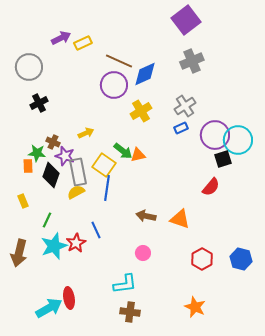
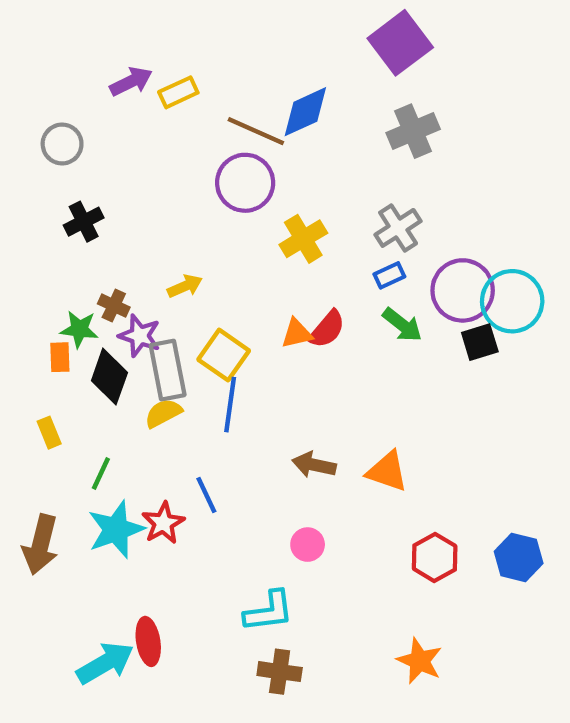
gray circle: (29, 67) -> (62, 144), size x0.7
blue diamond: (145, 74) -> (305, 112), moved
green arrow: (123, 151) -> (402, 325), moved
red semicircle: (211, 187) -> (327, 329), moved

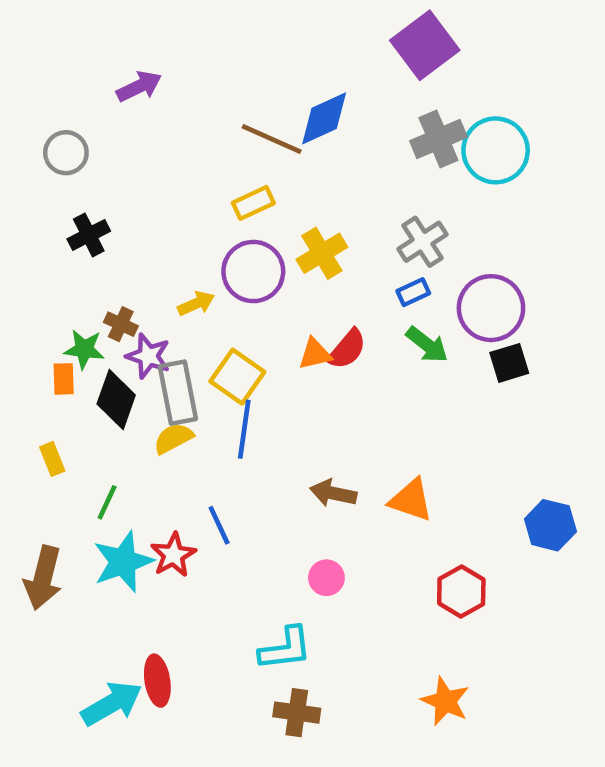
yellow rectangle: (178, 92) -> (253, 203), moved
purple circle: (245, 183) -> (253, 272), moved
cyan circle: (512, 301) -> (496, 150), moved
blue hexagon: (519, 557) -> (550, 525), moved

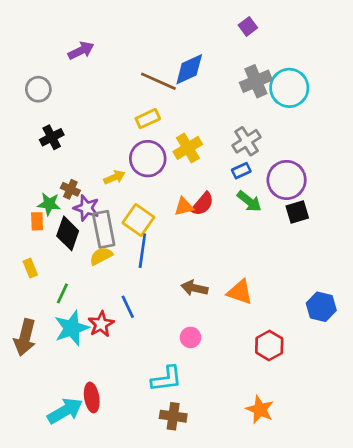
purple square: (425, 45) -> (248, 26), size x0.5

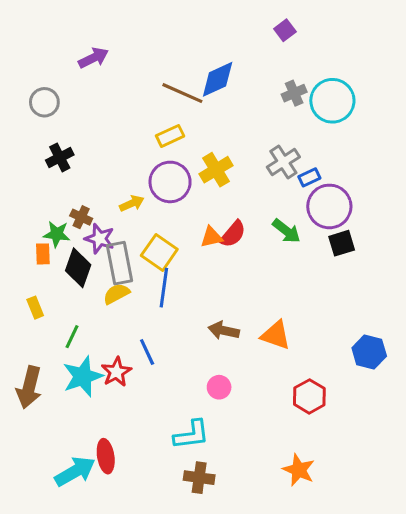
gray cross: (256, 81) -> (294, 93), size x0.7
blue rectangle: (241, 171) -> (309, 177), moved

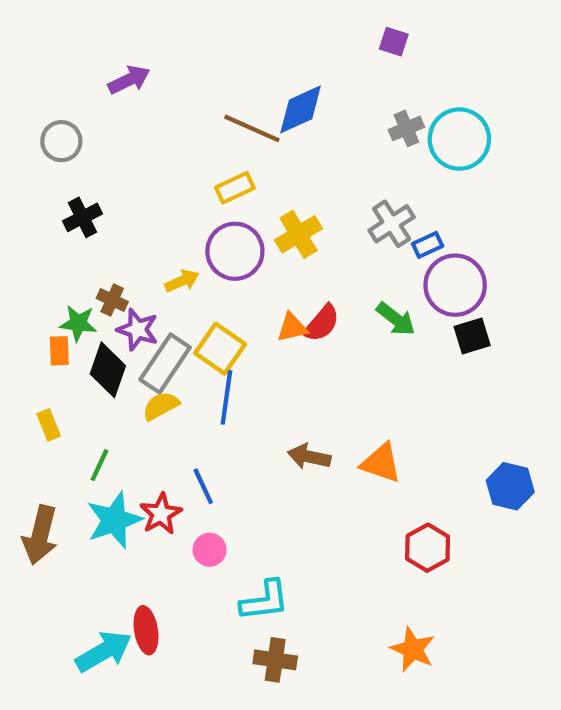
purple square: (285, 30) -> (394, 42), turned -35
gray rectangle: (119, 263) -> (165, 363), turned 45
pink circle: (219, 387) -> (210, 550), moved

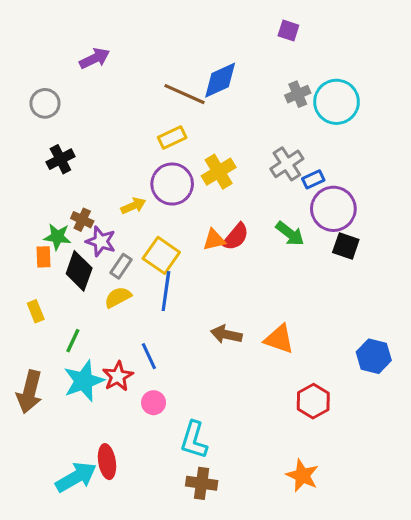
black square: (472, 336) -> (346, 246), turned 36
gray rectangle: (165, 363) -> (121, 266), size x0.6
cyan L-shape: (265, 601) -> (194, 440), turned 114

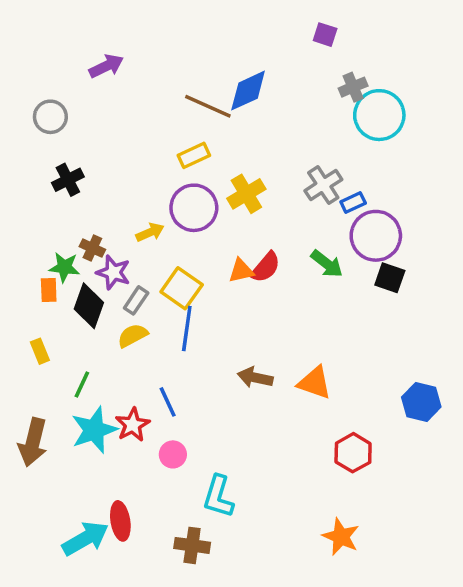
gray cross: (298, 94) -> (353, 87), moved
brown cross: (202, 483) -> (192, 545), moved

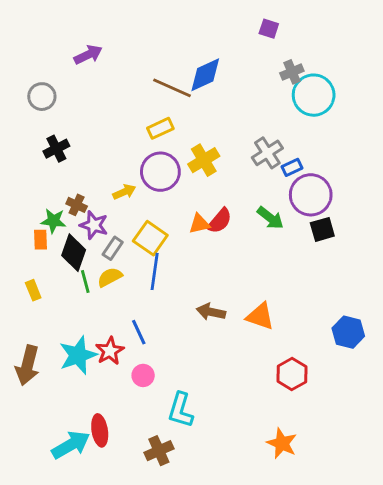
black square: (390, 278) -> (322, 229), turned -35
green line: (82, 384) -> (85, 282), moved, turned -40
brown cross: (192, 545) -> (159, 451), turned -32

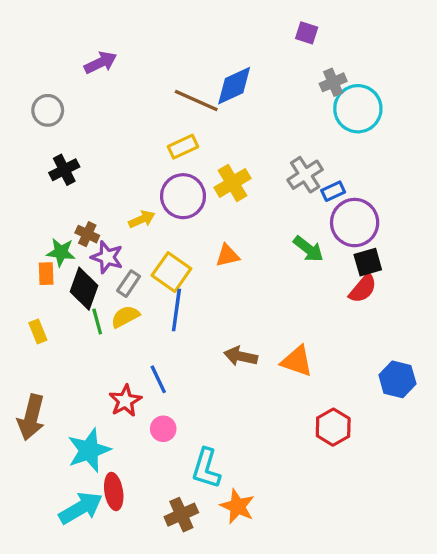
red semicircle: (220, 221) -> (363, 289), moved
cyan star: (78, 355) -> (89, 450), moved
orange star: (282, 443) -> (237, 506), moved

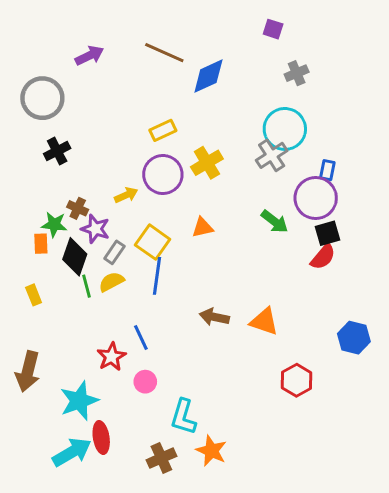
brown line: (196, 100) -> (164, 53), moved
cyan circle: (358, 109) -> (285, 129), moved
gray circle: (48, 110) -> (42, 98), size x1.5
blue rectangle: (333, 191) -> (327, 170), moved, turned -54

